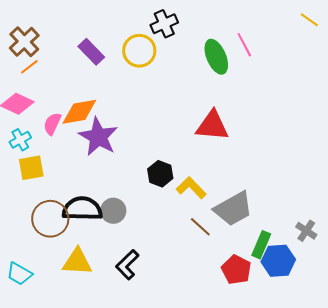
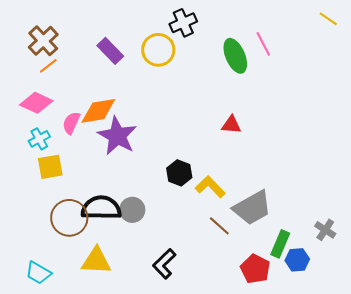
red triangle: (212, 126) -> (231, 125), size x0.6
blue hexagon: (278, 261) -> (297, 260), size x0.7
black L-shape: (127, 265) -> (164, 264), moved

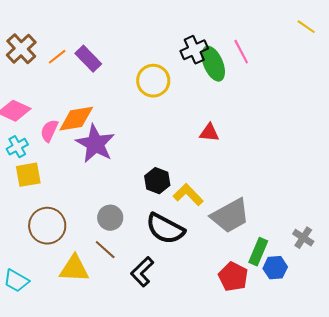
black cross: (183, 23) -> (194, 50), moved
yellow circle: (158, 50) -> (153, 81), moved
orange line: (48, 66) -> (57, 57), moved
black semicircle: (101, 208) -> (165, 229), moved, turned -153
brown line: (219, 226) -> (105, 250), moved

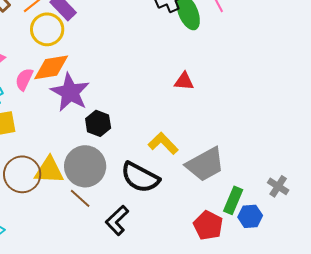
yellow circle: (153, 81) -> (47, 29), moved
black hexagon: (157, 181) -> (98, 123), moved
gray circle: (110, 218) -> (85, 166), size x1.6
yellow triangle: (74, 269) -> (49, 170), moved

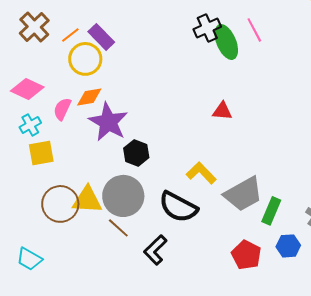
orange diamond: (51, 67) -> (89, 97), size x0.7
green rectangle: (233, 200) -> (271, 211), moved

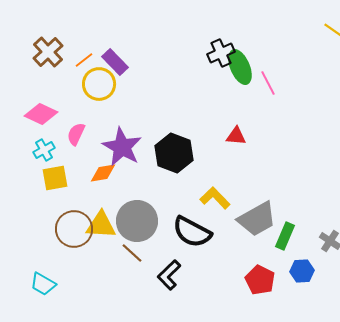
pink line: (254, 30) -> (268, 83), moved
orange diamond: (89, 97) -> (103, 173), moved
black hexagon: (136, 153) -> (174, 153), moved, size x1.5

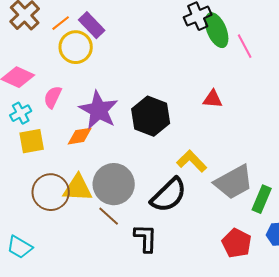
black semicircle: (192, 232) -> (169, 195), turned -72
black L-shape: (169, 275) -> (146, 238), turned 136

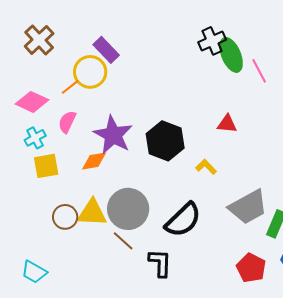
orange line: (61, 23) -> (70, 87), moved
yellow L-shape: (192, 161) -> (206, 167), moved, size x0.7
brown circle: (51, 192) -> (65, 217), size x0.7

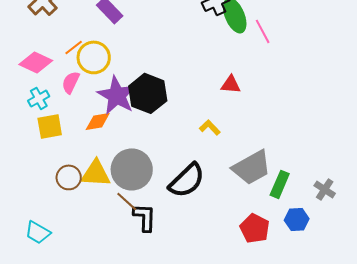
yellow circle: (90, 72) -> (94, 57), moved
black hexagon: (165, 141) -> (148, 93), moved
black L-shape: (160, 263) -> (145, 217), moved

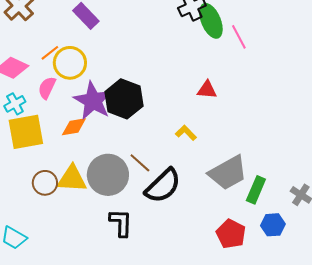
yellow square: (50, 126) -> (26, 132), size x1.4
brown line: (127, 201) -> (140, 163), moved

